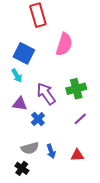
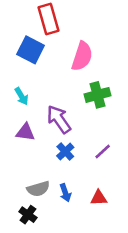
blue square: (24, 53) -> (31, 50), moved
green cross: (76, 89) -> (97, 95), moved
blue cross: (38, 119) -> (65, 152), moved

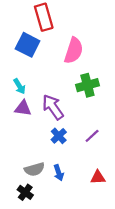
purple triangle: (25, 132) -> (23, 108), moved
red triangle: (99, 198) -> (98, 177), moved

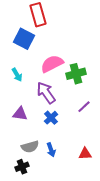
pink semicircle: (74, 51) -> (52, 64), moved, turned -135
purple triangle: (23, 108) -> (20, 114), moved
purple line: (92, 136) -> (84, 107), moved
black cross: (25, 192) -> (22, 167), turned 32

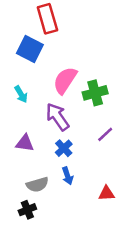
pink semicircle: (52, 64) -> (65, 80), turned -30
blue arrow: (51, 150) -> (68, 176), moved

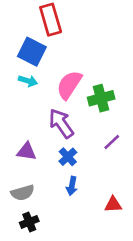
cyan arrow: (21, 94) -> (28, 81), moved, turned -42
blue arrow: (68, 176) -> (72, 186), turned 30
gray semicircle: (37, 185) -> (23, 193), moved

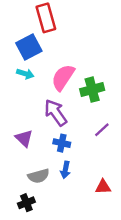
blue square: (32, 52) -> (29, 47), turned 35
purple triangle: (27, 151) -> (24, 138), turned 36
blue cross: (68, 157) -> (62, 143), turned -35
gray semicircle: (23, 193) -> (39, 176), moved

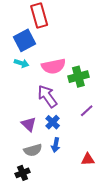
pink semicircle: (63, 77) -> (54, 66), turned -135
purple triangle: (24, 138) -> (29, 124), moved
blue cross: (62, 143) -> (53, 122), turned 32

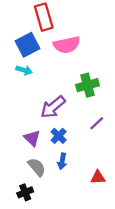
pink semicircle: (54, 66) -> (67, 45), moved
purple arrow: (47, 96) -> (53, 107), turned -95
gray semicircle: (33, 150) -> (37, 167), turned -114

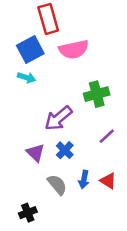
blue arrow: (62, 161) -> (84, 179), moved
gray semicircle: (37, 167) -> (57, 185), moved
red triangle: (98, 177) -> (108, 181), moved, turned 35

